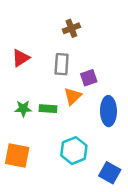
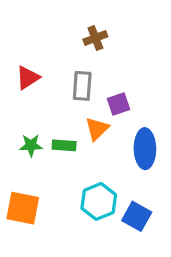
blue square: (110, 173) -> (137, 216), moved

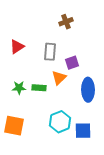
brown cross: (95, 38) -> (66, 22), moved
blue square: (137, 216) -> (83, 131), turned -30

